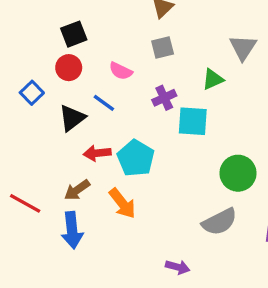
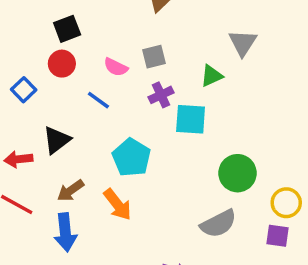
gray square: (163, 48) -> (154, 57), moved
black triangle: (72, 118) -> (57, 140), moved
red arrow: (97, 153) -> (18, 159), moved

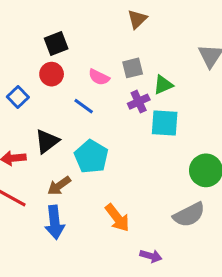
green triangle: (211, 76) -> (163, 85), moved
cyan pentagon: (131, 158) -> (91, 157), moved
orange arrow: (118, 204) -> (117, 218), moved

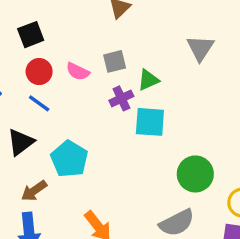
red circle: (52, 74) -> (39, 72), moved
blue line: (84, 106) -> (39, 103), moved

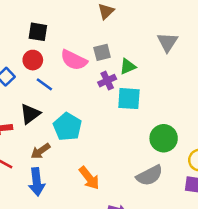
black square: (31, 35) -> (38, 32), turned 30
red circle: (39, 72) -> (33, 60), moved
pink semicircle: (78, 72) -> (74, 60), size x1.5

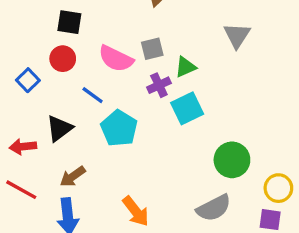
blue line: (44, 84) -> (93, 95), moved
cyan square: (129, 99) -> (187, 108), turned -30
cyan pentagon: (67, 127) -> (119, 128), moved

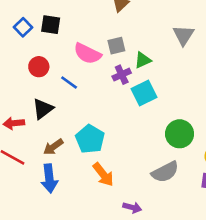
red circle: (63, 59) -> (39, 67), moved
blue square: (28, 80) -> (23, 27), moved
cyan pentagon: (119, 128) -> (90, 139), moved

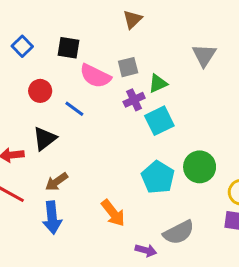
black square: (51, 25) -> (68, 48), moved
cyan pentagon: (90, 139) -> (158, 177), moved
gray semicircle: (165, 172) -> (179, 232), moved

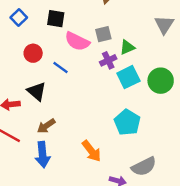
black triangle: (45, 139) -> (37, 91), turned -42
green circle: (200, 167) -> (161, 81), moved

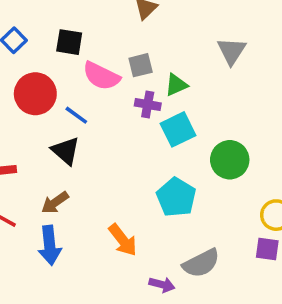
red circle: (33, 53) -> (35, 94), size x1.5
purple cross: (108, 60) -> (148, 104), turned 35
green circle: (161, 81) -> (230, 160), moved
black triangle: (37, 91) -> (66, 151), moved

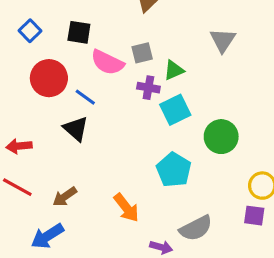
brown arrow: (55, 203) -> (65, 197), moved
blue arrow: (50, 245) -> (47, 236), moved, turned 64

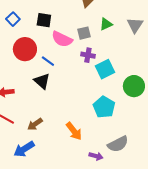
green triangle: (174, 70) -> (106, 24), moved

